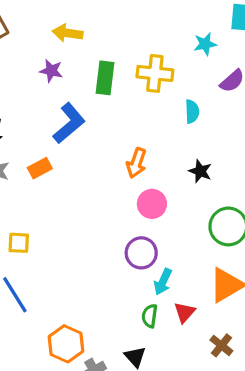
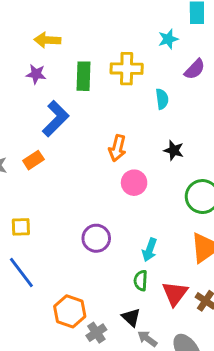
purple circle: (141, 253) -> (96, 238), moved
red triangle: (185, 312) -> (175, 293), moved, size x1.4

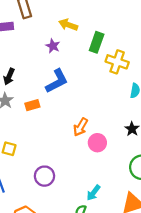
green rectangle: (83, 76) -> (97, 42), moved
orange arrow: (117, 148) -> (81, 127), moved
purple circle: (96, 238) -> (44, 176), moved

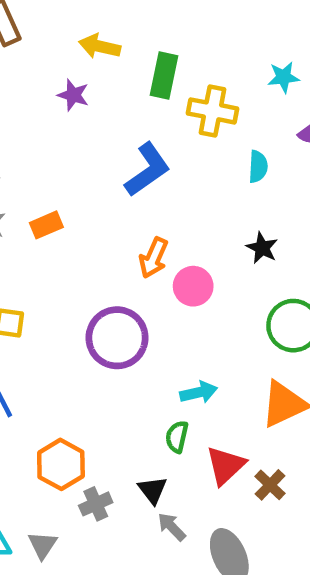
blue L-shape: (57, 81) -> (147, 170), moved
purple circle: (44, 176) -> (117, 338), moved, size x1.4
cyan arrow: (93, 193) -> (199, 392), turned -133

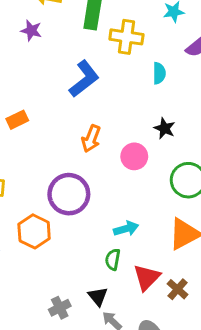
pink circle: (193, 286) -> (134, 156), moved
orange hexagon: (61, 464) -> (34, 231), moved

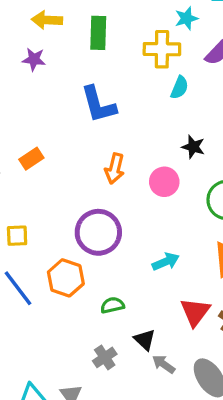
yellow cross: (126, 37) -> (162, 49), moved
cyan semicircle: (159, 73) -> (179, 88), turned 30
blue L-shape: (84, 79) -> (98, 104), turned 120
green semicircle: (113, 259) -> (112, 305), moved, turned 75

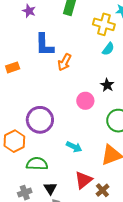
blue L-shape: (98, 104) -> (44, 45), moved
orange arrow: (115, 169) -> (64, 62), moved
cyan arrow: (166, 262) -> (74, 147), turned 35
green semicircle: (112, 305) -> (37, 164), size x1.5

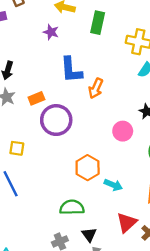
purple circle: (40, 120) -> (56, 120), moved
orange hexagon: (14, 141) -> (88, 168), moved

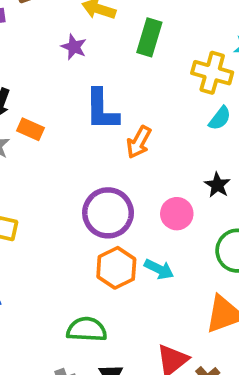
orange rectangle: (36, 98) -> (31, 129), moved, turned 42
purple circle: (56, 120) -> (108, 213), moved
cyan arrow: (113, 185) -> (159, 269), moved

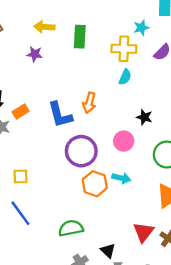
blue L-shape: (102, 110) -> (60, 115), moved
cyan semicircle: (220, 118) -> (125, 77), moved
orange rectangle: (31, 129) -> (21, 111), turned -42
green semicircle: (87, 329) -> (71, 228), moved

